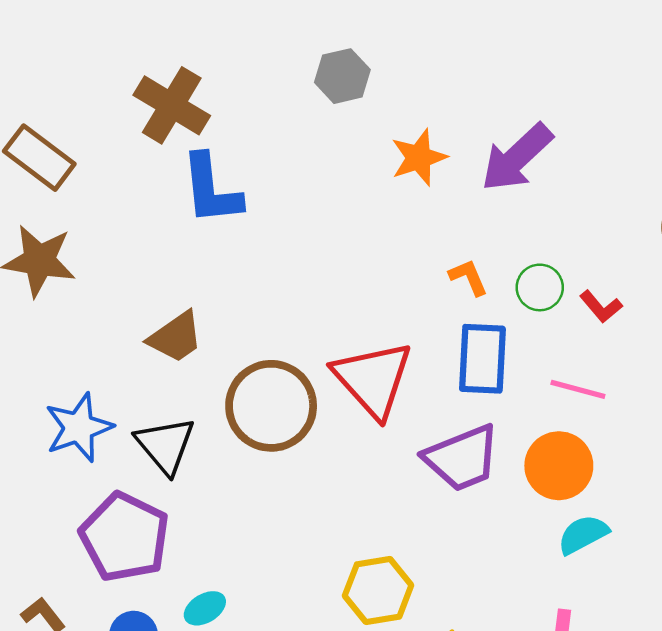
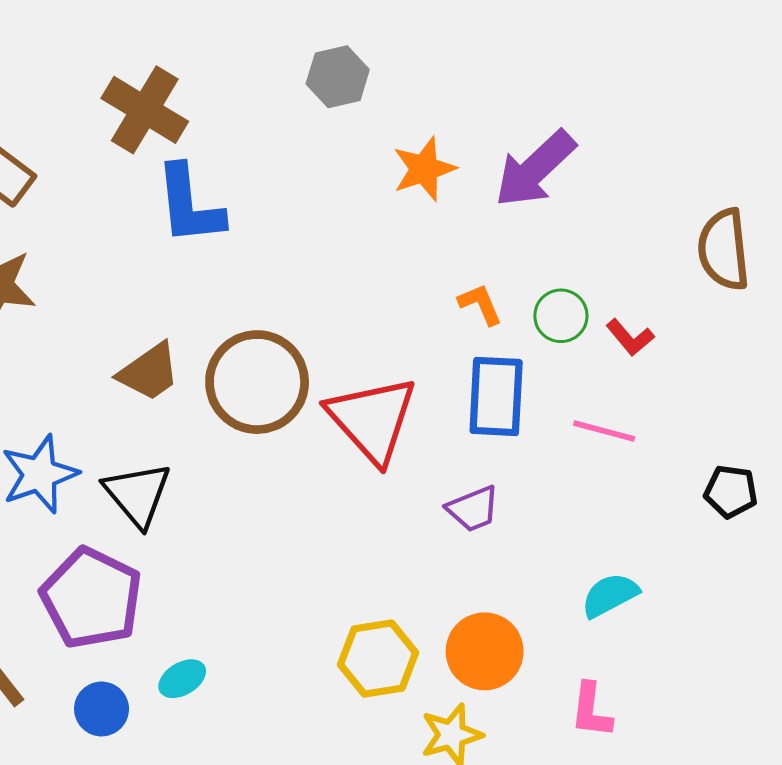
brown circle: (271, 406) -> (257, 382), moved
purple trapezoid: (462, 458) -> (473, 509), size x0.6
orange circle: (559, 466) -> (485, 651), moved

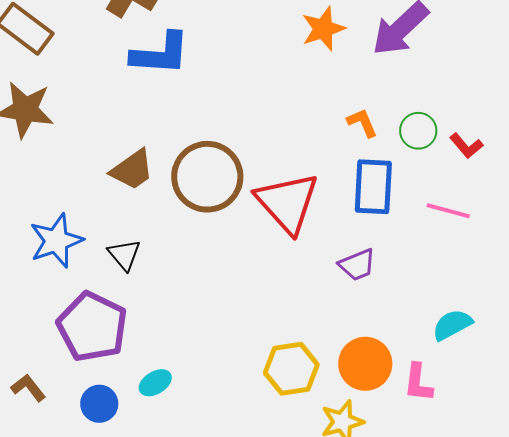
blue L-shape: (189, 205) -> (160, 54), turned -80
black triangle: (138, 494) -> (124, 255), size x0.7
pink L-shape: (591, 710) -> (418, 383), moved

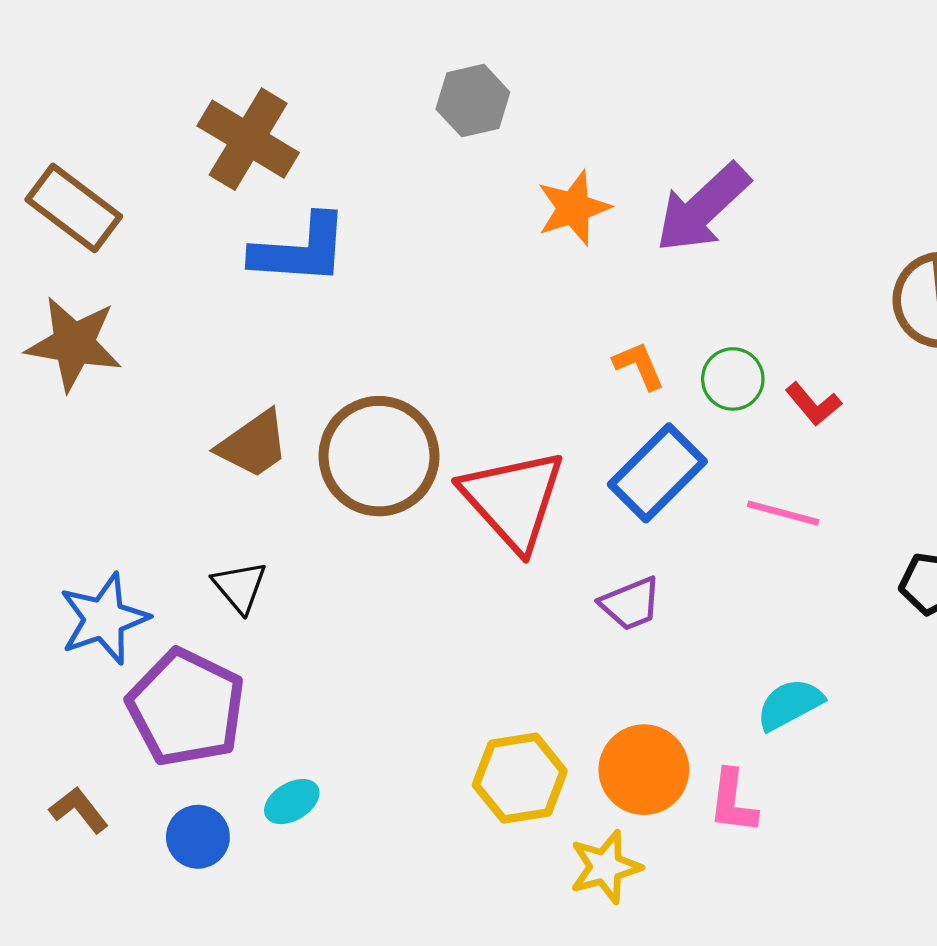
blue rectangle: (373, 187) -> (657, 473), turned 42
blue star: (56, 241) -> (104, 619), moved

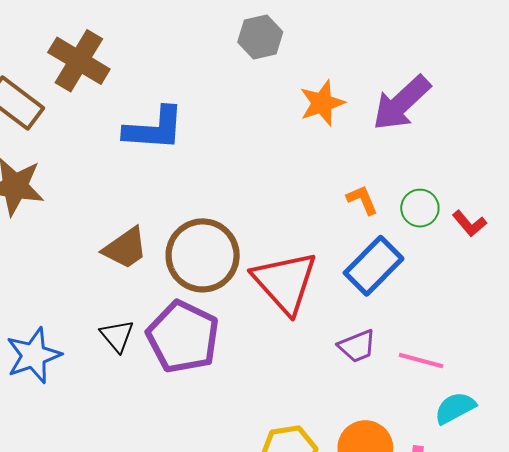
brown cross: (248, 139) -> (79, 61), moved
pink line: (783, 513) -> (421, 361), moved
purple pentagon: (186, 708) -> (183, 337), moved

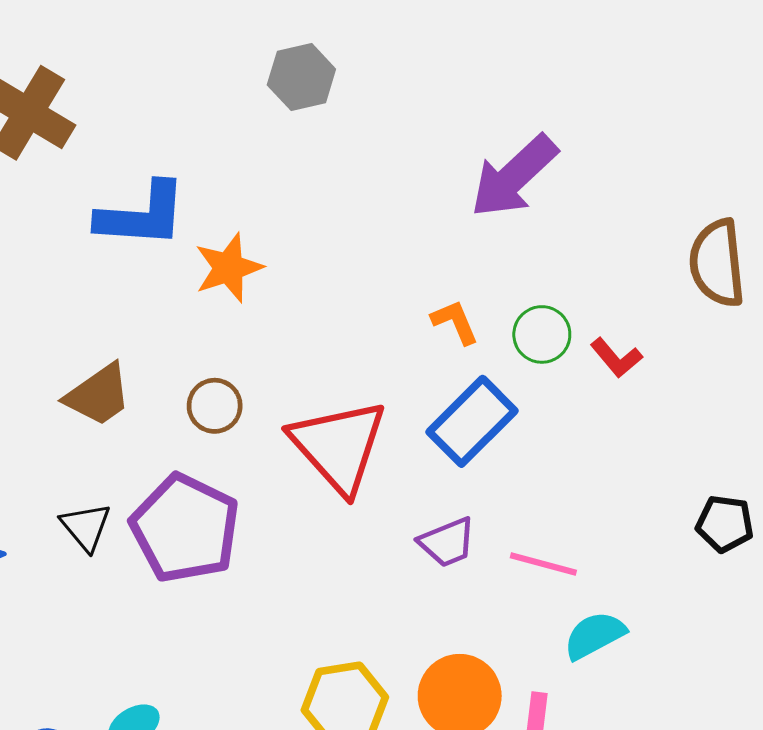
orange star: (322, 103) -> (229, 268), moved
brown circle: (203, 255) -> (215, 406), size x0.5

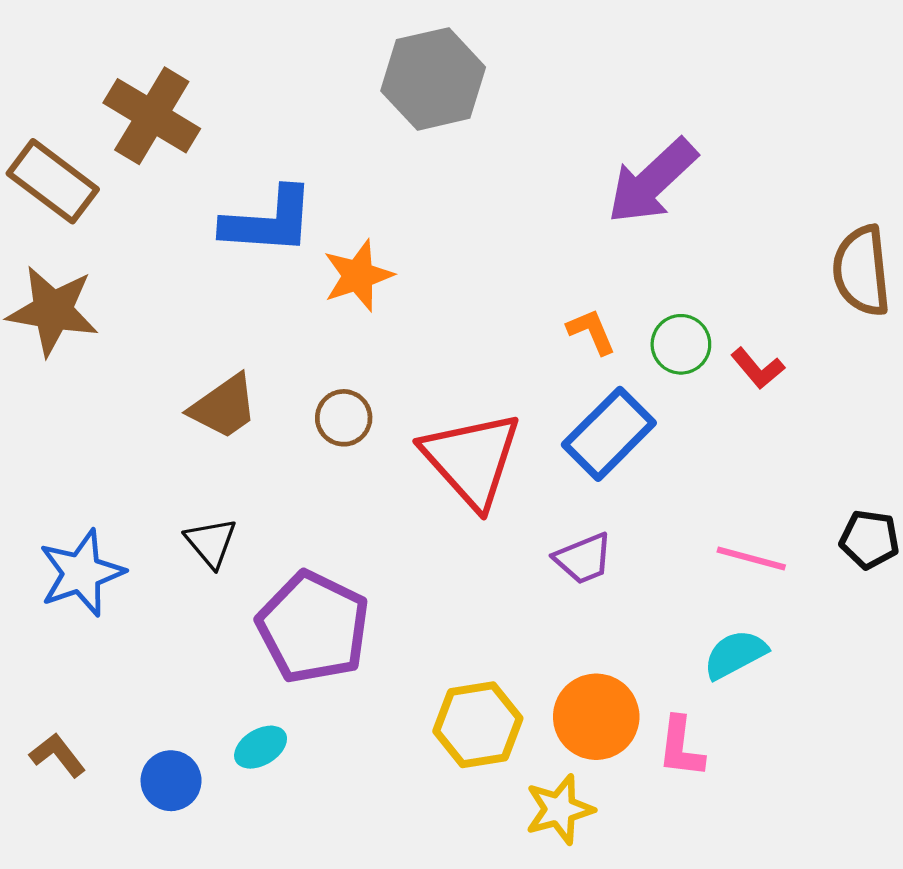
gray hexagon: (301, 77) -> (433, 79), size x1.5
purple pentagon: (185, 528) -> (313, 627), moved
pink line: (543, 564) -> (751, 559), moved

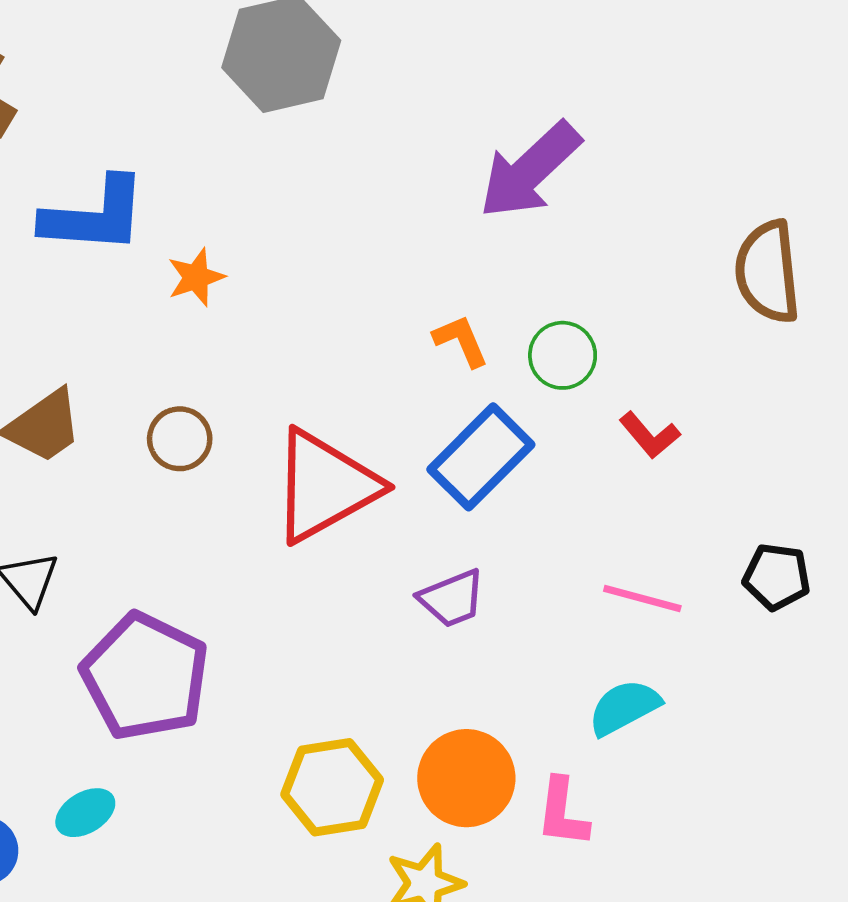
orange star: (358, 276) -> (196, 277), size x0.7
red L-shape: (758, 368) -> (650, 435), moved
red triangle: (472, 459) -> (325, 486), turned 43

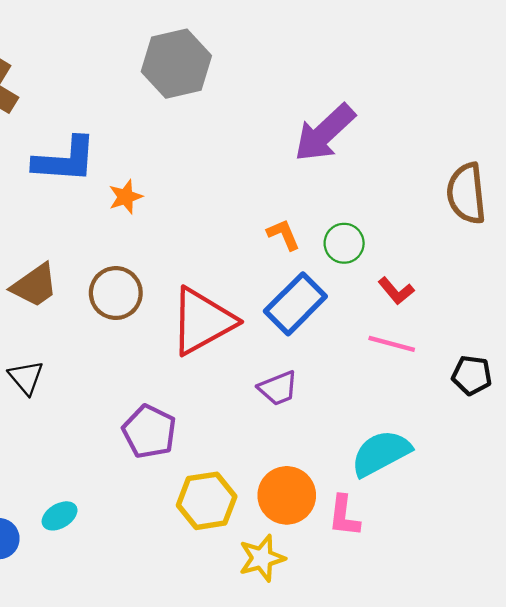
brown circle: (180, 439) -> (116, 293), size x1.4
pink line: (642, 598) -> (392, 344), moved
purple pentagon: (145, 677) -> (149, 432), moved, size x0.7
cyan semicircle: (624, 707) -> (381, 453), size x1.4

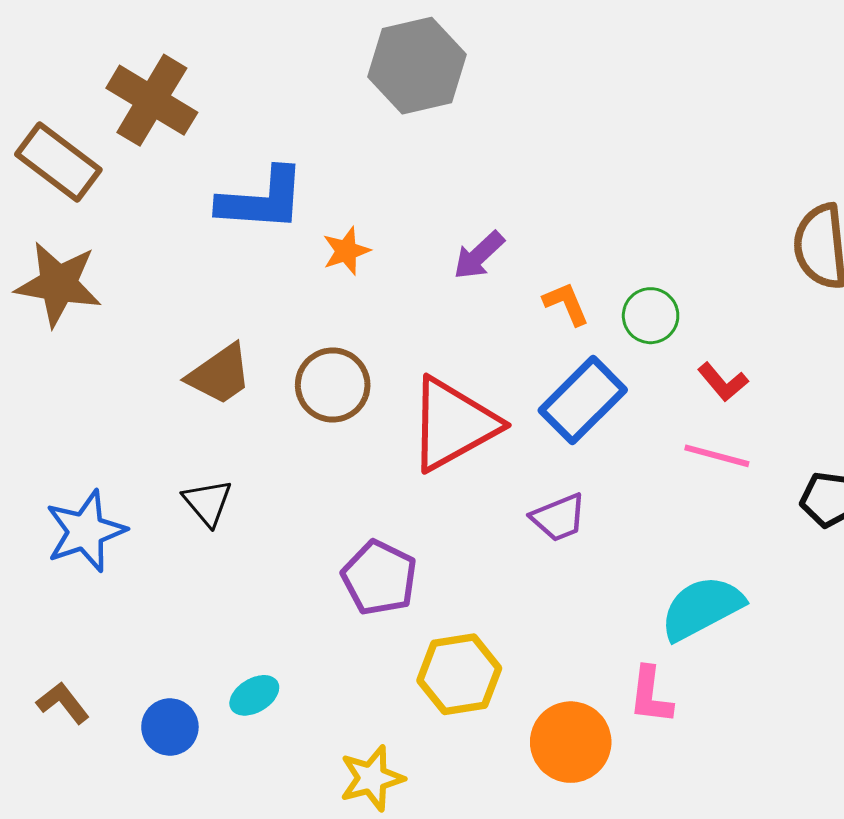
purple arrow: (325, 133) -> (479, 255), moved, size x0.6
orange circle: (287, 495) -> (571, 742), moved
yellow star: (262, 558) -> (372, 778), moved

